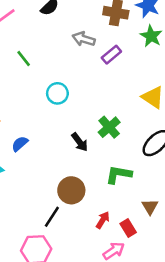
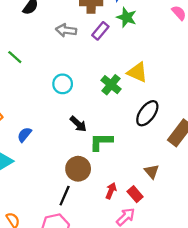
purple rectangle: (111, 55) -> (100, 31), moved
cyan circle: (57, 93) -> (63, 84), moved
green cross: (109, 127) -> (111, 85), moved
green L-shape: (119, 174) -> (101, 142), moved

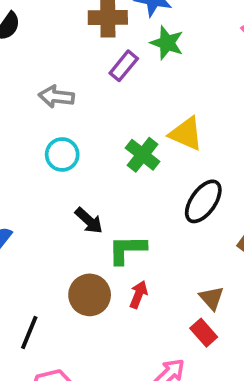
gray arrow: (66, 30) -> (56, 97), moved
red arrow: (111, 191) -> (139, 295), moved
red rectangle: (135, 194) -> (204, 333), moved
black line: (65, 196) -> (29, 332), moved

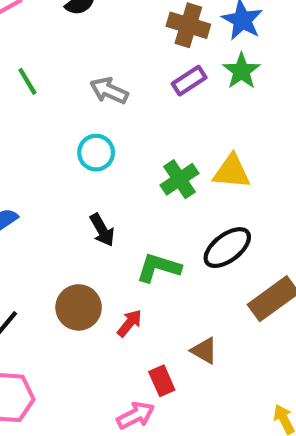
yellow triangle: (186, 134) -> (232, 172), turned -36
green L-shape: (127, 249) -> (159, 268), moved
brown triangle: (212, 298) -> (204, 351), turned -36
red rectangle: (204, 333) -> (162, 381), moved

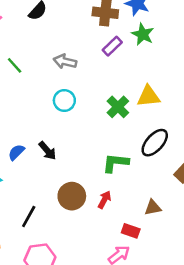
black arrow: (102, 230) -> (47, 151), moved
brown triangle: (204, 351) -> (153, 208), turned -30
red rectangle: (162, 381) -> (131, 231), turned -36

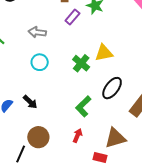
green L-shape: (116, 163) -> (83, 106), turned -45
brown circle: (72, 196) -> (38, 137), moved
brown triangle: (153, 208) -> (115, 138), size x1.6

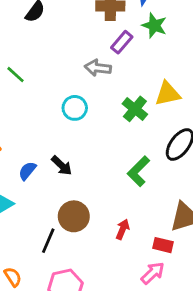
gray arrow: (37, 32) -> (98, 68), moved
red arrow: (78, 136) -> (123, 229), moved

